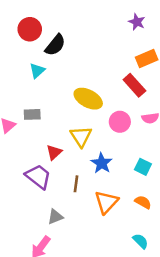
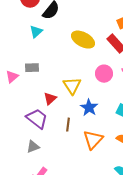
yellow ellipse: (88, 99) -> (83, 40), moved
gray triangle: (55, 217) -> (33, 147), moved

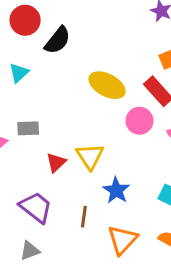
cyan triangle: (36, 32) -> (19, 73), moved
pink circle: (104, 74) -> (139, 121), moved
red triangle: (50, 99) -> (56, 162), moved

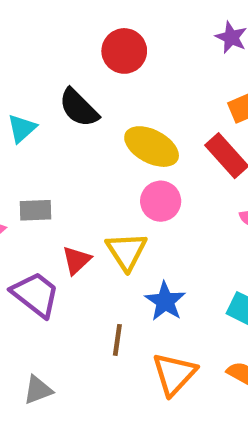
red circle: (25, 20) -> (124, 51), moved
black semicircle: (58, 40) -> (79, 108), moved, turned 96
pink circle: (139, 121) -> (161, 201), moved
purple trapezoid: (36, 207) -> (35, 294), moved

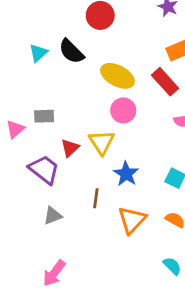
cyan triangle: (22, 128) -> (38, 53), moved
gray triangle: (38, 390) -> (53, 216), moved

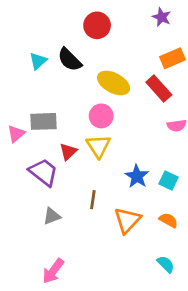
pink circle: (123, 110) -> (101, 116), moved
gray rectangle: (44, 116) -> (44, 121), size x1.4
blue star: (126, 174) -> (137, 176), moved

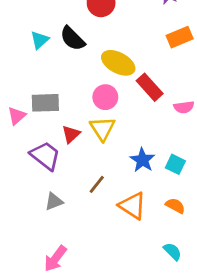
red rectangle: (159, 88) -> (150, 87), moved
brown line: (93, 200) -> (97, 184), turned 30
orange triangle: (127, 220) -> (132, 206), turned -40

